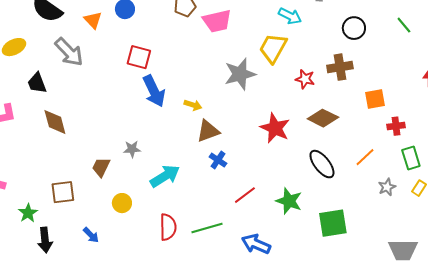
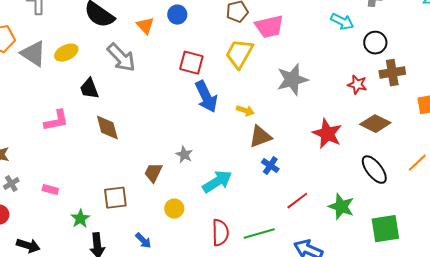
black circle: (354, 28) -> (375, 43), moved
yellow trapezoid: (273, 48) -> (239, 54), moved
gray star: (132, 149) -> (184, 155), turned 30

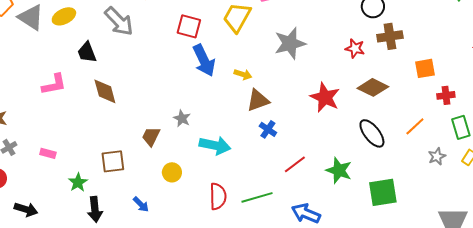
cyan arrow: (217, 182) -> (215, 145), turned 44

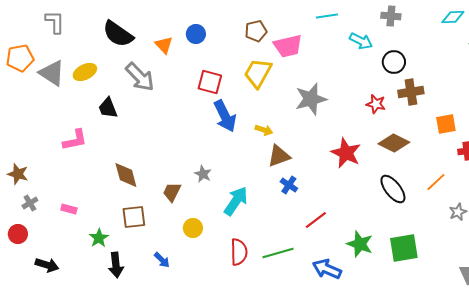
brown diamond: (105, 91) -> (126, 175), moved
cyan arrow: (215, 145) -> (236, 201), turned -68
green star: (339, 170) -> (360, 244), moved

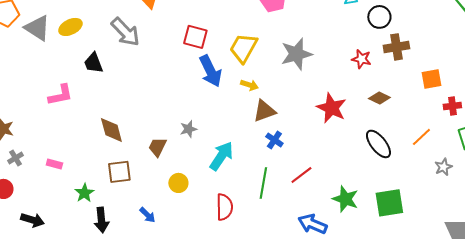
yellow trapezoid: (258, 73) -> (243, 48), moved
brown diamond: (394, 143) -> (379, 98), size x0.7
gray star: (203, 174) -> (188, 129), turned 30
green line: (278, 253) -> (263, 183), moved, turned -64

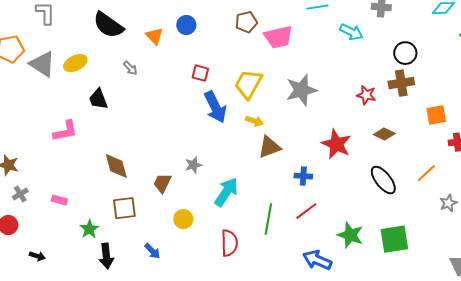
black circle: (379, 17) -> (405, 53), moved
gray arrow: (125, 32) -> (130, 68), size x0.5
red square: (195, 37) -> (200, 73), size x0.7
blue cross: (274, 140) -> (303, 176), moved, turned -30
black arrow: (32, 220) -> (37, 256), size x0.7

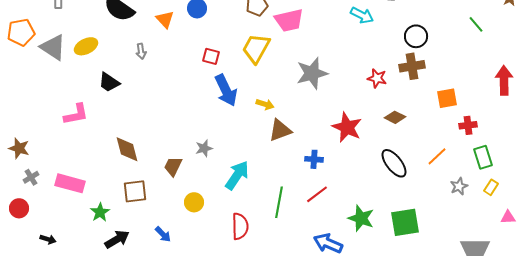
gray arrow: (130, 68) -> (141, 51), turned 35
yellow trapezoid: (248, 84) -> (256, 48), moved
black trapezoid: (98, 99) -> (109, 82), turned -35
pink rectangle: (59, 200) -> (70, 183), size x1.8
black arrow: (106, 256) -> (117, 239), turned -115

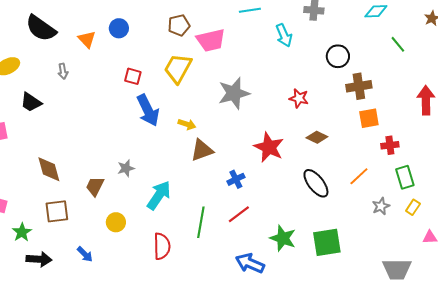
cyan arrow: (362, 15) -> (284, 35), turned 40
brown cross: (412, 66) -> (359, 86), moved
blue cross: (314, 159) -> (236, 179), turned -30
black arrow: (117, 239) -> (39, 259), turned 35

